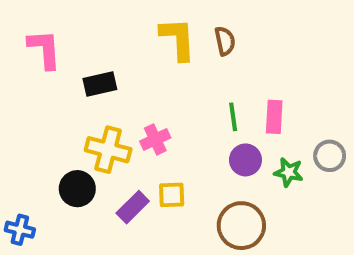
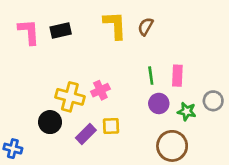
brown semicircle: (225, 41) -> (146, 27), turned -138
black rectangle: (100, 84) -> (61, 31), moved
brown circle: (241, 226) -> (172, 146), moved

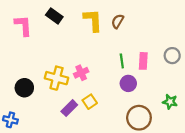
black rectangle: (61, 31) -> (54, 16), moved, turned 49
gray circle: (213, 101) -> (172, 56), moved
green star: (187, 111) -> (170, 102), moved
black circle: (50, 122) -> (24, 88), moved
yellow square: (111, 126) -> (90, 102), turned -32

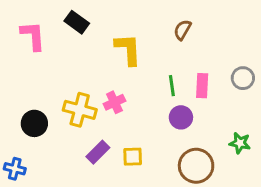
yellow L-shape: (93, 20) -> (128, 49), moved
brown semicircle: (118, 21) -> (182, 30), moved
yellow square: (90, 102) -> (133, 157), moved, turned 32

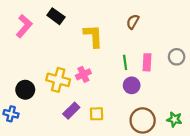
pink L-shape: (33, 36) -> (24, 26), turned 45
green star: (240, 143) -> (174, 119), moved
blue cross: (15, 169) -> (11, 114), moved

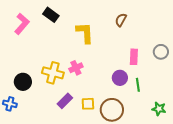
green line: (125, 62) -> (138, 85), moved
brown circle: (143, 120) -> (112, 110), moved

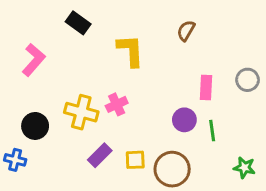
pink L-shape: (22, 24) -> (34, 60), moved

